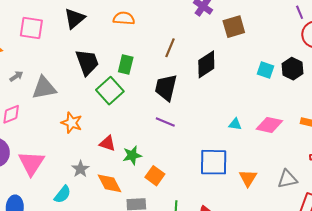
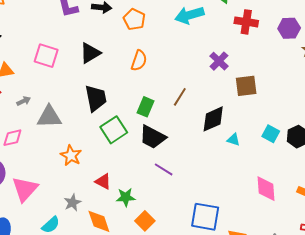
orange semicircle: (124, 18) -> (139, 61), turned 95
green rectangle: (126, 64) -> (146, 107), moved
black trapezoid: (166, 88) -> (153, 137), moved, turned -84
cyan triangle: (235, 124) -> (234, 140), moved
pink diamond: (269, 125) -> (266, 189), turned 64

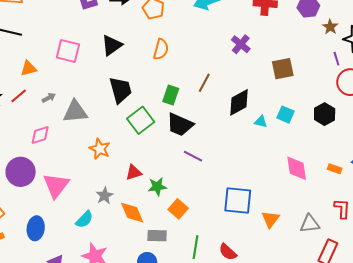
brown square: (246, 86) -> (283, 69), moved
cyan square: (271, 134) -> (286, 115), moved
red triangle: (103, 182) -> (134, 172), turned -42

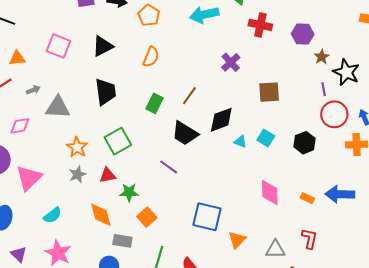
green square: (141, 120) -> (118, 141), moved
black trapezoid: (180, 125) -> (185, 133), moved
gray star: (104, 196) -> (78, 174), moved

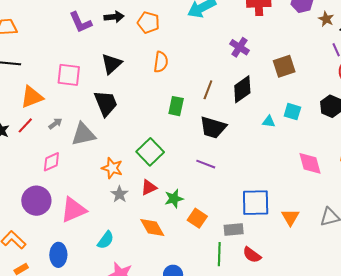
orange triangle: (17, 58) -> (32, 97), size x1.4
black trapezoid: (105, 92) -> (106, 103), moved
black diamond: (221, 120) -> (242, 89), moved
pink triangle: (29, 178) -> (73, 210), turned 36
gray rectangle: (122, 241) -> (234, 229), moved

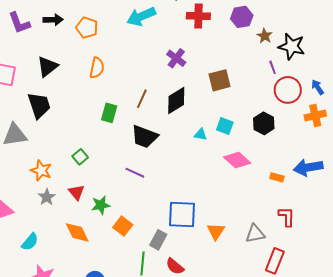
green square: (150, 152) -> (80, 157), size x0.6
pink diamond: (310, 163) -> (237, 160), moved, turned -36
red triangle: (149, 188) -> (76, 192), turned -48
gray rectangle: (234, 229) -> (158, 240), turned -60

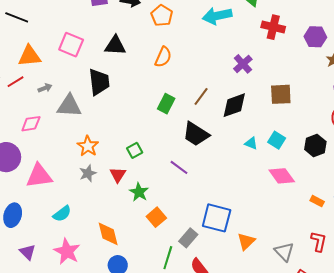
black triangle: (47, 66) -> (115, 46), turned 30
green square: (80, 157) -> (135, 150), moved
green star: (101, 205) -> (139, 192), turned 30
orange diamond: (77, 232) -> (108, 234), moved
gray triangle: (255, 234) -> (284, 252), turned 45

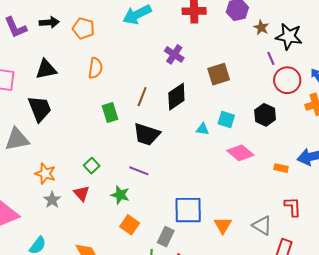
green rectangle: (166, 104) -> (110, 112), turned -30
green star: (139, 192) -> (120, 195), moved

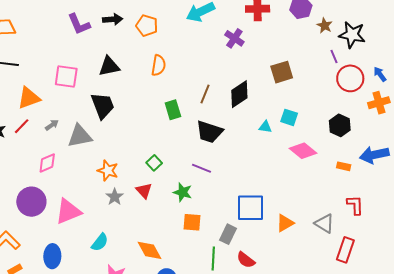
purple cross: (174, 54) -> (234, 38), moved
black hexagon: (265, 115) -> (340, 125), moved
orange square: (130, 225) -> (192, 222), turned -30
orange triangle: (223, 225) -> (285, 223), turned 30

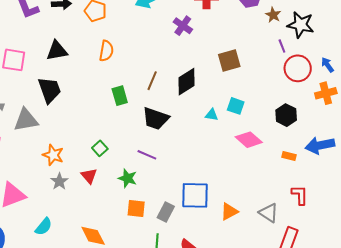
gray rectangle: (228, 234) -> (166, 212), moved

